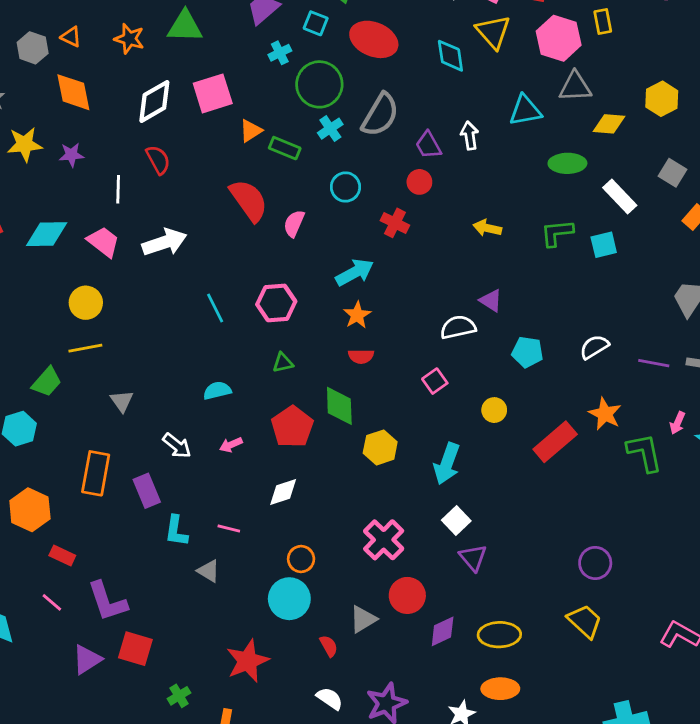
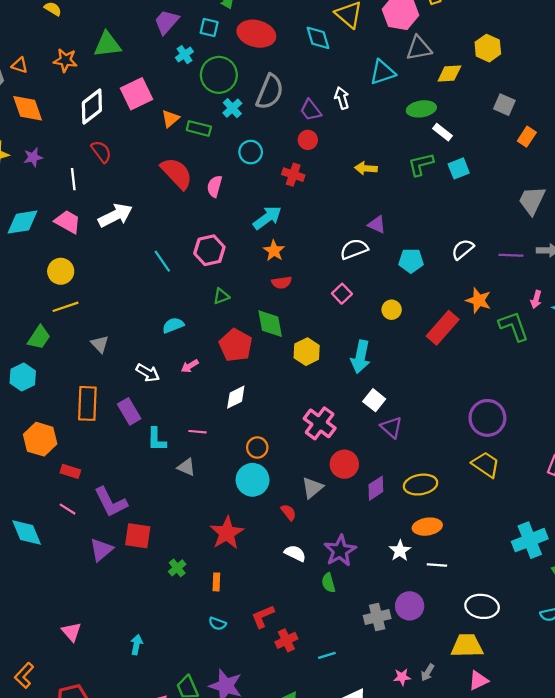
white rectangle: (620, 196) -> (443, 132), moved, size x0.7
purple circle: (595, 563) -> (487, 418), size x1.4

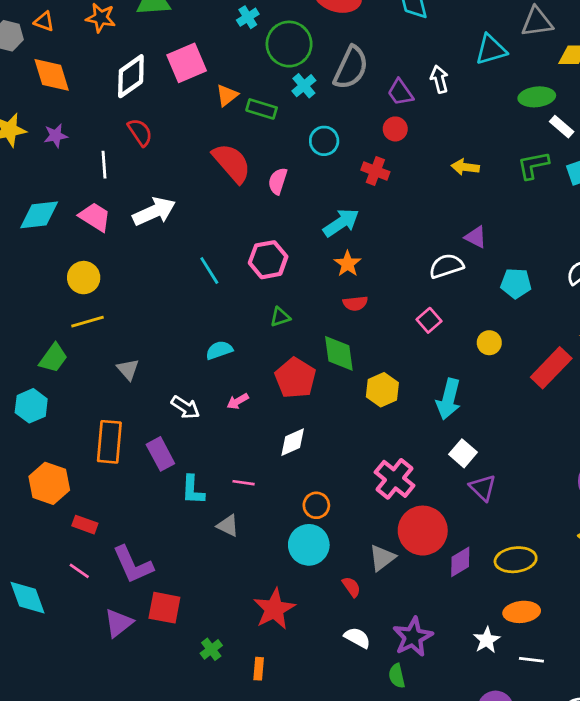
red circle: (344, 464) -> (423, 531), size x1.4

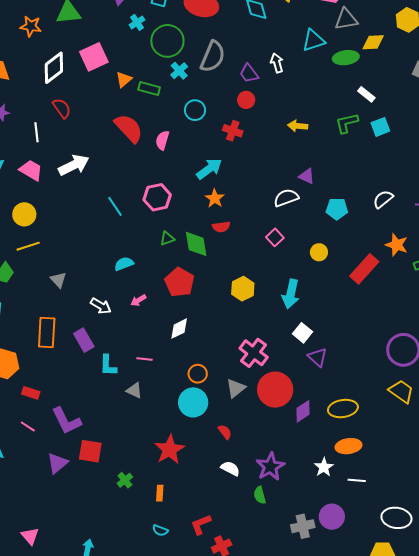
green ellipse: (537, 97) -> (346, 58), moved
green diamond: (339, 353) -> (196, 244), moved
gray triangle: (382, 558) -> (236, 388), moved

